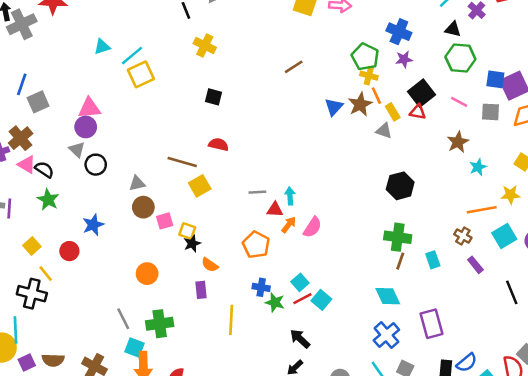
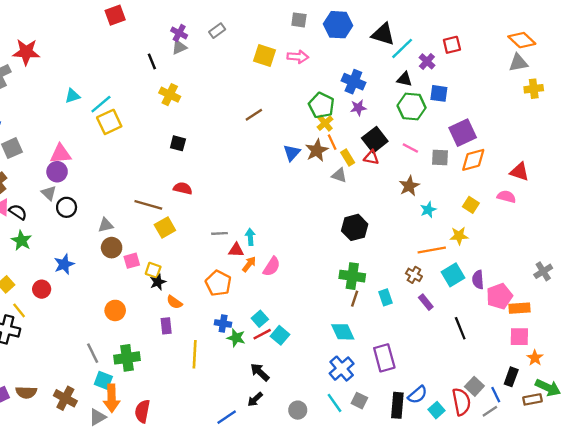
yellow cross: (369, 76) -> (325, 123), turned 35
blue square: (495, 79) -> (439, 93), moved

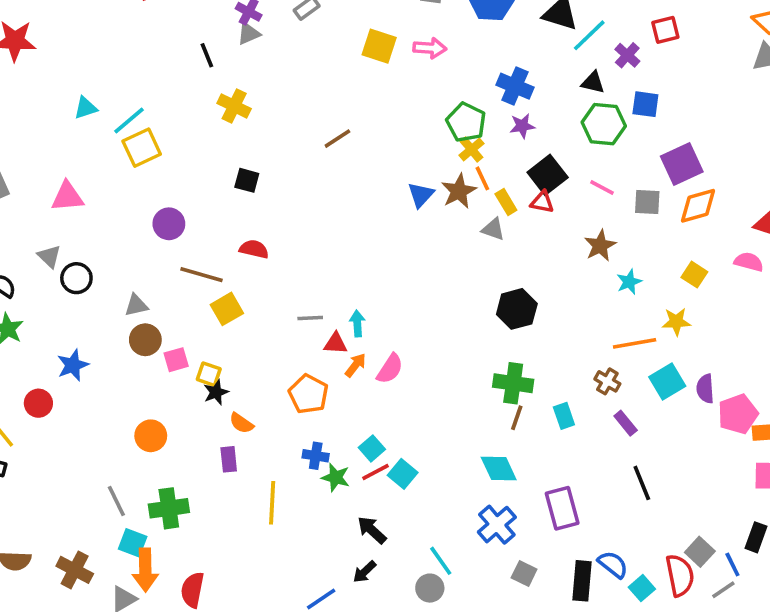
brown line: (254, 115) -> (337, 139), moved
purple circle: (57, 172) -> (169, 224), moved
black line: (460, 328) -> (642, 483), moved
blue semicircle: (417, 395) -> (613, 564), turned -102
cyan line: (334, 403) -> (441, 561), moved

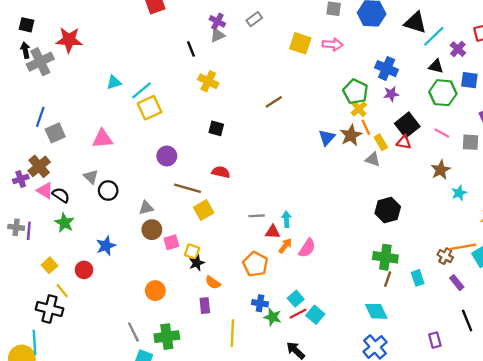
orange line: (635, 343) -> (462, 247), moved
purple rectangle: (562, 508) -> (435, 340), moved, size x0.6

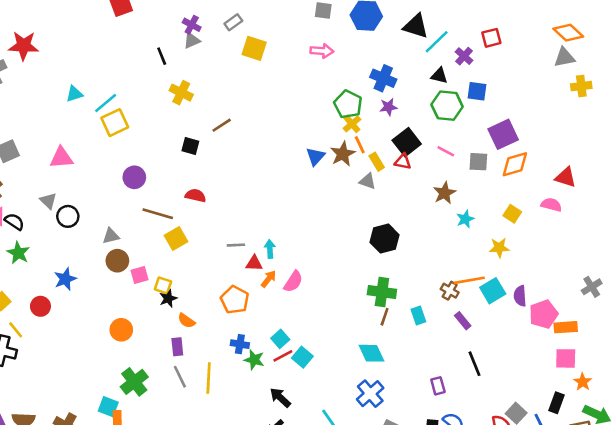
yellow square: (300, 43) -> (254, 48), moved
brown line: (274, 102) -> (222, 125), moved
gray line: (133, 332) -> (180, 377), moved
green cross: (167, 337) -> (134, 382), turned -30

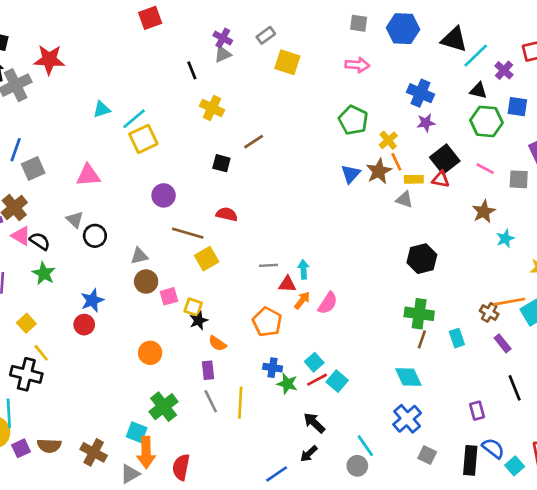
green pentagon: (348, 104) -> (353, 120), moved
yellow rectangle: (377, 162) -> (414, 179), turned -60
red circle: (40, 306) -> (84, 325), moved

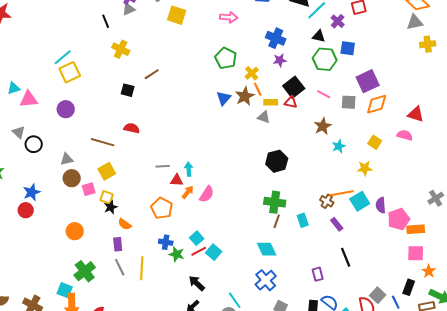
cyan triangle: (102, 109) -> (14, 88), moved
purple circle: (164, 195) -> (66, 109), moved
yellow square: (207, 259) -> (107, 171), moved

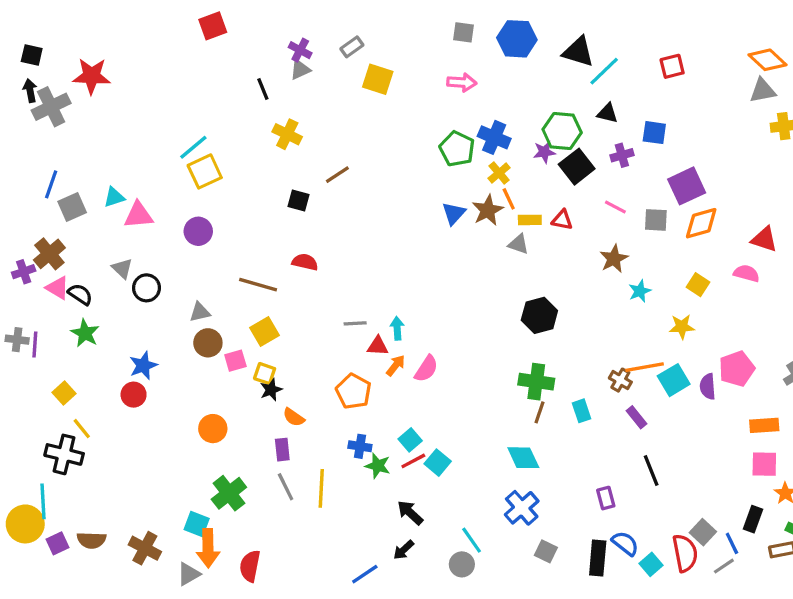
purple cross: (338, 21) -> (622, 155), moved, turned 32
blue cross: (276, 38) -> (494, 137), moved
green hexagon: (325, 59) -> (562, 131), moved
black square: (294, 87) -> (577, 167), moved
pink pentagon: (399, 219) -> (737, 369), moved

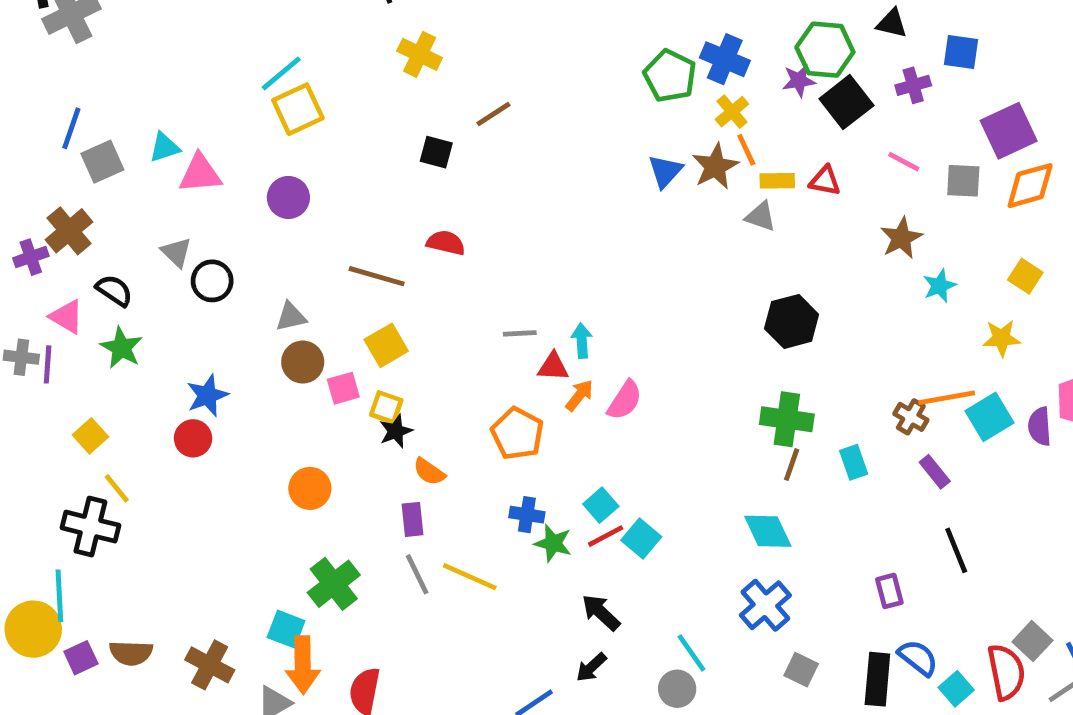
pink triangle: (58, 288) -> (67, 317), moved
yellow line: (321, 488) -> (470, 577), turned -69

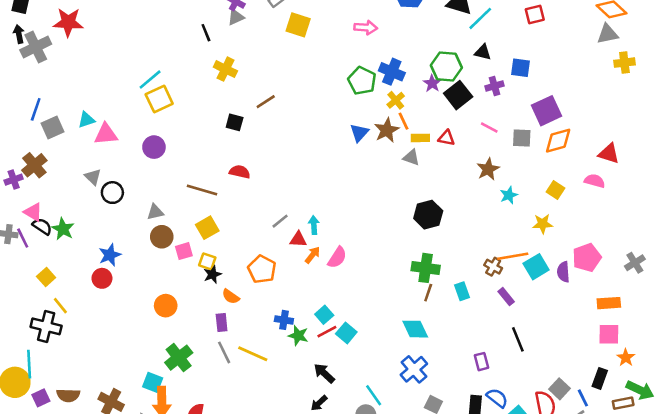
purple star: (799, 81) -> (432, 83), turned -30
black semicircle: (114, 290) -> (42, 226), moved
gray line: (520, 333) -> (280, 221), turned -36
purple line: (48, 364) -> (23, 238), turned -30
orange pentagon: (517, 434) -> (262, 269), moved

